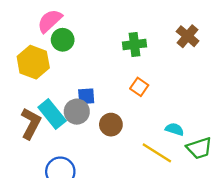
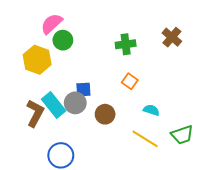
cyan semicircle: (175, 129) -> (151, 110), moved

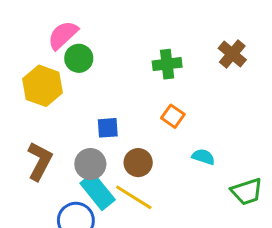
gray circle: (75, 103) -> (90, 164), moved
cyan rectangle: (54, 105) -> (98, 192), moved
yellow line: (145, 139) -> (134, 197), moved

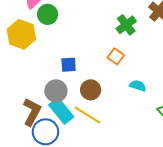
green cross: (167, 64) -> (126, 25), moved, turned -30
brown L-shape: (40, 161) -> (32, 112), moved

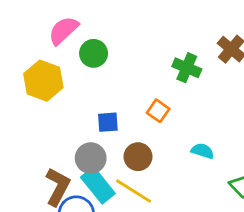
green circle: (48, 14) -> (94, 53), moved
green cross: (126, 25) -> (187, 68), turned -30
orange square: (116, 56) -> (158, 111), moved

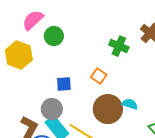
brown circle: (138, 157) -> (108, 109), moved, size x1.5

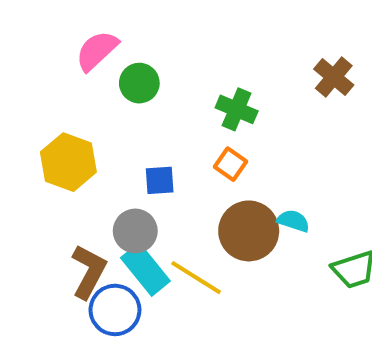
green cross: (119, 46) -> (237, 109), moved
yellow hexagon: (19, 55) -> (68, 162), moved

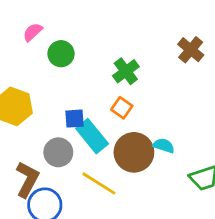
pink semicircle: (97, 51) -> (33, 32), size x0.7
green cross: (237, 109) -> (126, 71), turned 30
cyan rectangle: (145, 269) -> (92, 136), moved

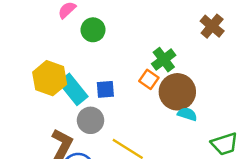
green cross: (126, 71) -> (164, 60), moved
cyan rectangle: (92, 136) -> (73, 89), moved
brown circle: (134, 152) -> (177, 92), moved

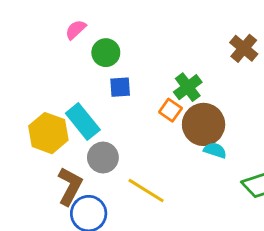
yellow hexagon: (50, 78) -> (48, 133), moved
blue square: (105, 89) -> (120, 87), moved

